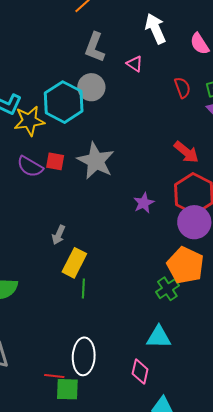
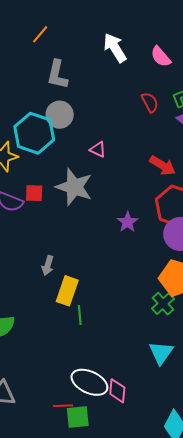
pink triangle: (135, 64) -> (98, 149), moved
cyan triangle: (159, 337) -> (161, 353), turned -48
white ellipse: (84, 356) -> (89, 382), turned -60
pink diamond: (140, 372) -> (117, 391), moved

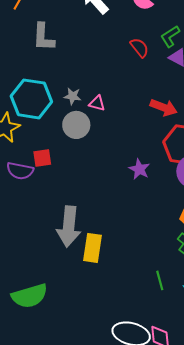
gray circle: (60, 115) -> (76, 125), moved
gray star: (74, 187) -> (73, 96), moved, size x0.5
gray arrow: (48, 265) -> (69, 227), size x2.0
green line: (80, 315) -> (160, 280), moved

